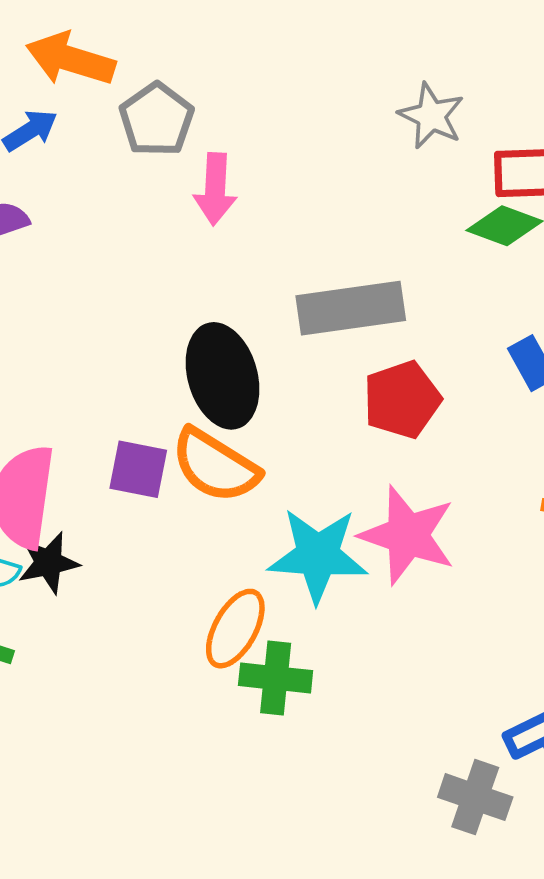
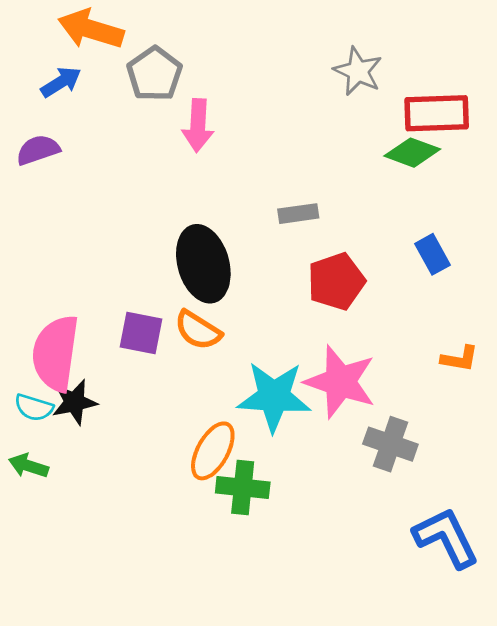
gray rectangle: (351, 308) -> (298, 214), size x0.5
orange semicircle: (215, 466) -> (198, 330), size x0.7
gray cross: (475, 797) -> (390, 444), moved

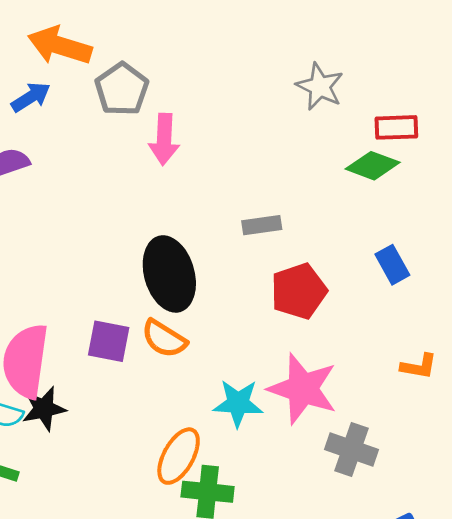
red rectangle: (437, 113) -> (396, 127), size x0.7
cyan star: (274, 397) -> (238, 403), size x0.7

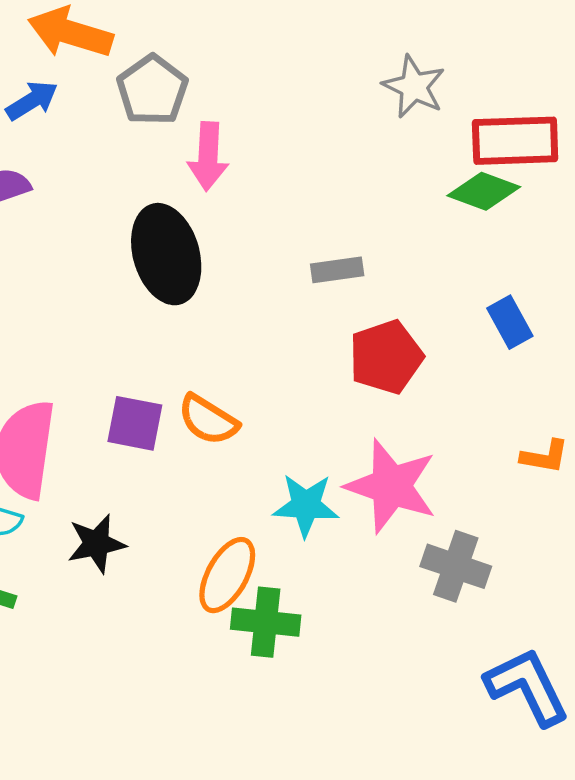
red rectangle: (396, 127) -> (515, 141), size x1.5
black ellipse: (169, 274) -> (166, 254), moved
black star: (44, 409) -> (96, 544), moved

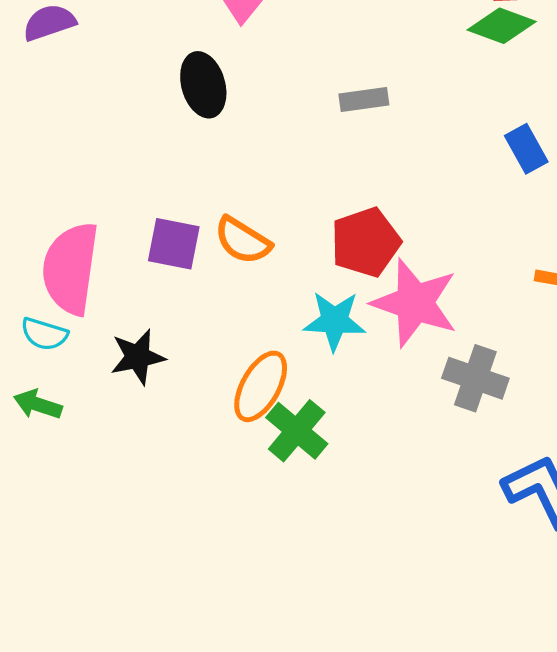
black ellipse: (166, 254) -> (203, 85), size x0.7
red pentagon: (386, 357) -> (366, 242), moved
green cross: (266, 622) -> (297, 431), turned 34

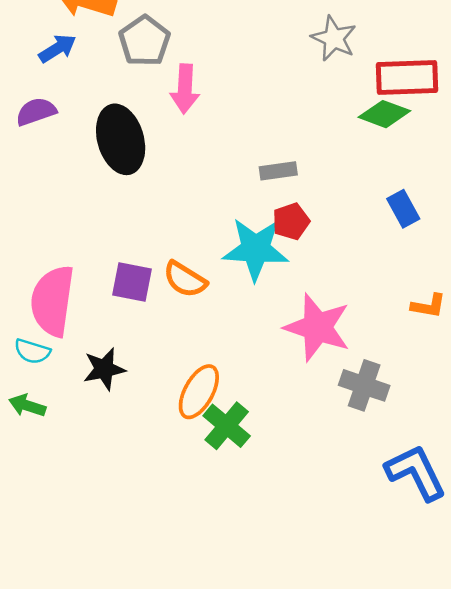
black ellipse: (203, 85) -> (121, 139), moved, size x1.4
red pentagon: (366, 242) -> (291, 221), moved, size x0.7
cyan star: (334, 321) -> (256, 249), moved, size x1.4

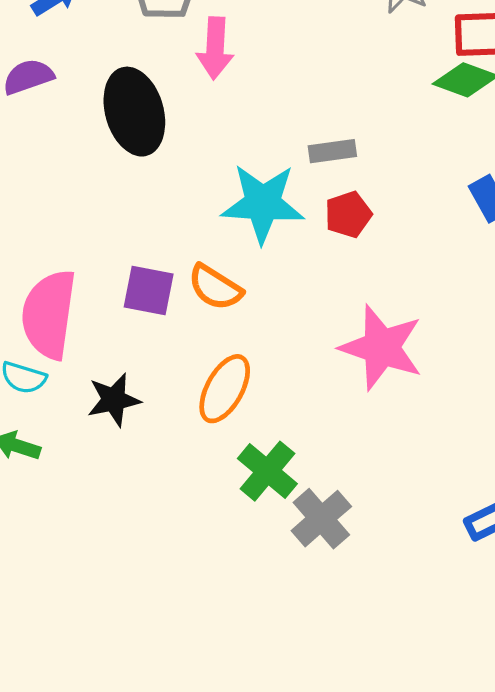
cyan star: (256, 249) -> (263, 203), moved
gray cross: (364, 385) -> (321, 519), moved, turned 30
orange ellipse: (199, 392) -> (225, 389), moved

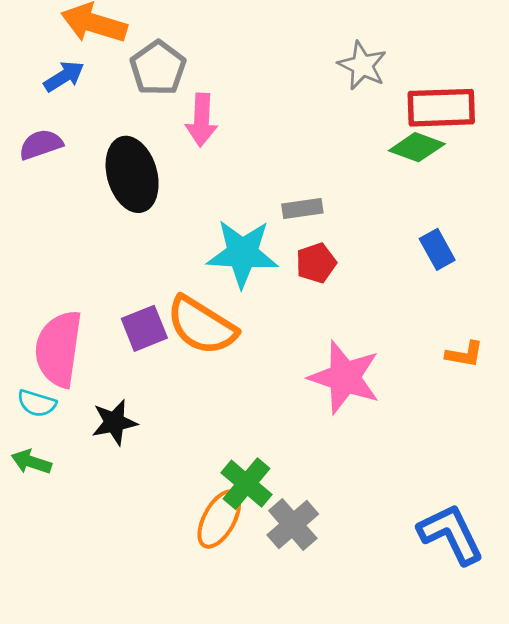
orange semicircle: (215, 287) -> (202, 326), size x1.5
purple square: (149, 291) -> (144, 328), turned -33
orange ellipse: (225, 389) -> (219, 519), moved

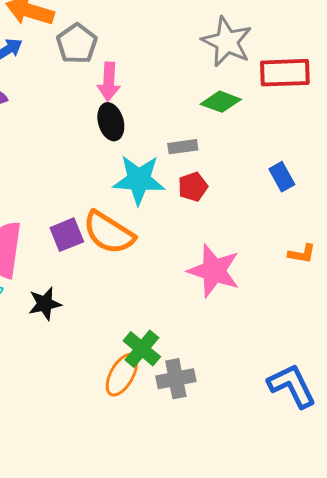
gray star: (362, 65) -> (227, 42), size x1.4
green diamond: (417, 147) -> (221, 102), moved
black ellipse: (132, 174) -> (111, 122), moved, size x0.7
gray cross: (293, 525) -> (176, 379), turned 30

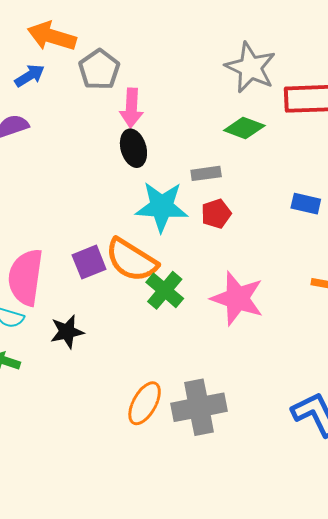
blue rectangle: (282, 177) -> (306, 204), turned -48
green cross: (142, 349) -> (165, 290), moved
gray cross: (176, 379) -> (199, 407), size x1.4

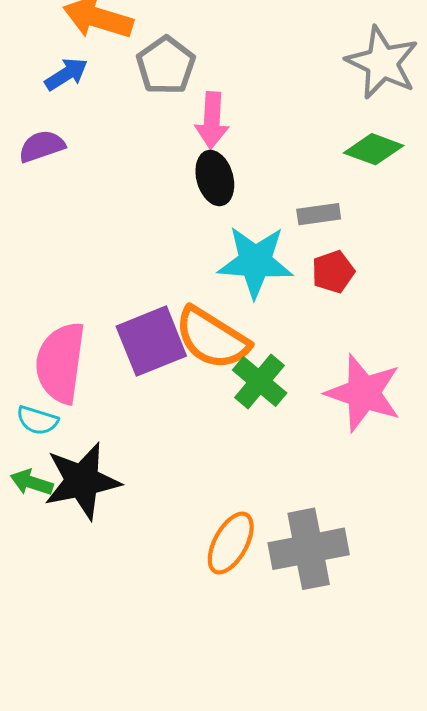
purple square: (89, 262) -> (151, 341), size x1.4
black star: (67, 332) -> (82, 481), moved, size x1.6

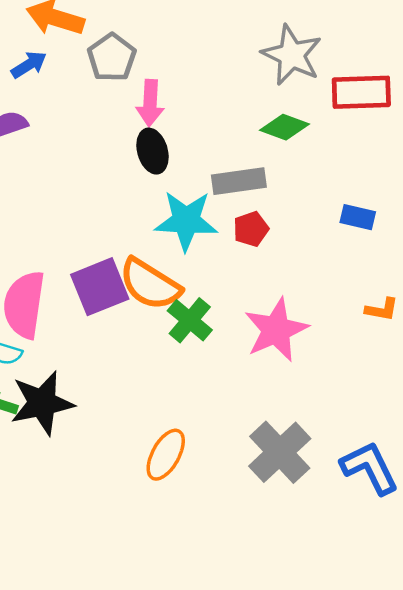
gray rectangle: (319, 214) -> (239, 181), size x1.5
pink star: (363, 393) -> (276, 330), turned 30
gray cross: (309, 549) -> (280, 452), moved, turned -32

